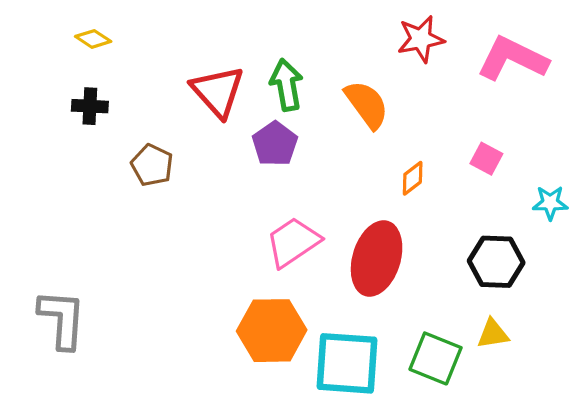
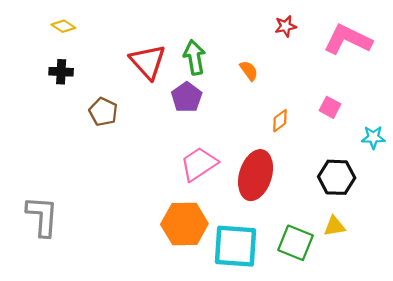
red star: (421, 39) -> (286, 26), size x0.7
orange semicircle: (367, 105) -> (249, 71), size x0.6

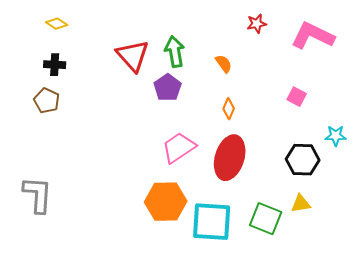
brown pentagon: (103, 112) -> (47, 101), moved
orange diamond: (280, 121) -> (229, 109), moved, turned -30
cyan star: (373, 137) -> (336, 136), moved

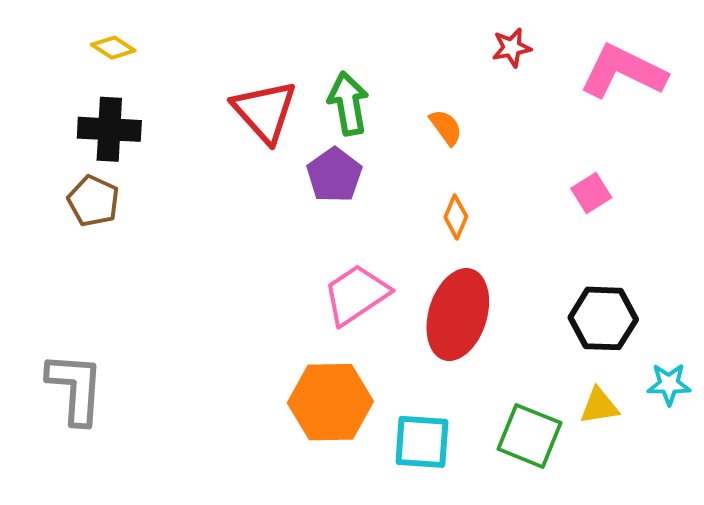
black cross: (55, 65) -> (109, 129), size x1.4
pink square: (297, 97) -> (591, 193), turned 30
cyan star: (336, 136) -> (669, 384), moved
cyan square: (212, 222) -> (422, 442), size x0.7

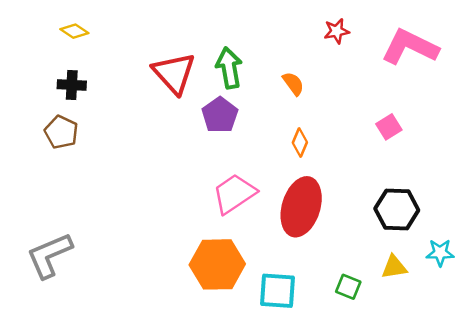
black cross: (109, 129) -> (72, 85), size x0.7
gray L-shape: (75, 388) -> (49, 255), turned -117
green square: (529, 436) -> (348, 287), size x0.6

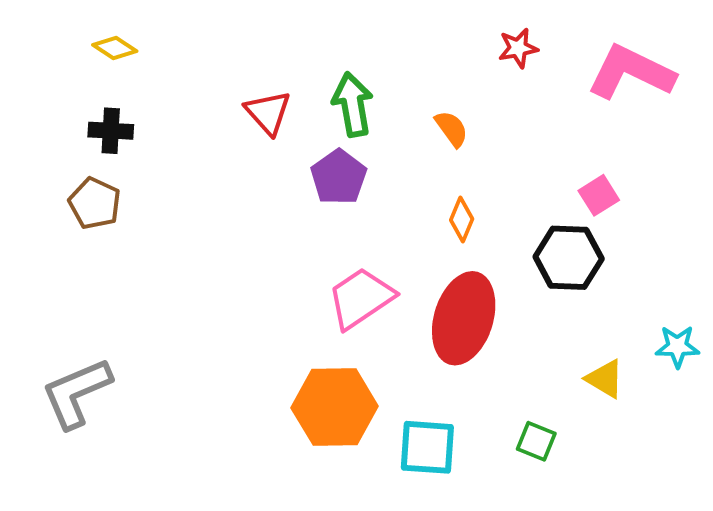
red triangle: (174, 73) -> (268, 113), size x0.7
black hexagon: (397, 209) -> (569, 258), moved
cyan star: (440, 253) -> (677, 347), moved
yellow triangle: (394, 267) -> (605, 379), moved, turned 40

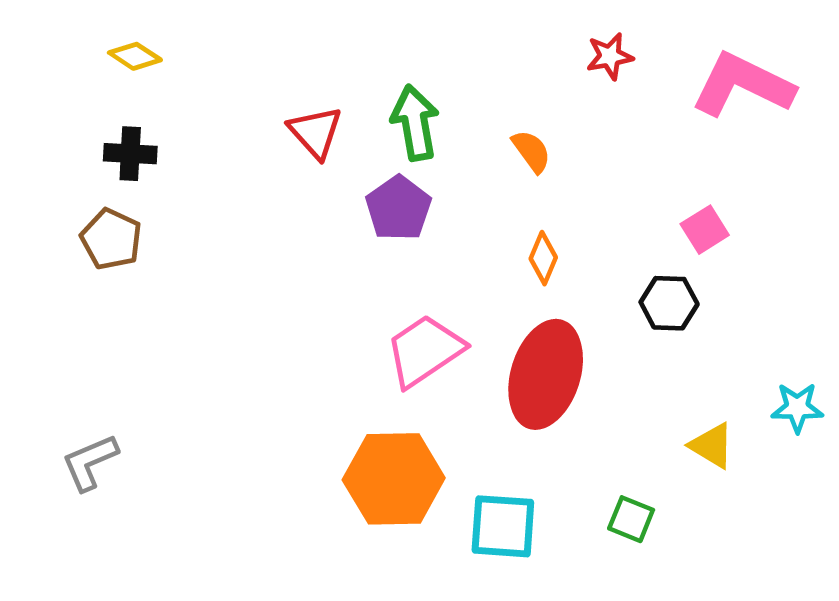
black hexagon: (569, 258) -> (669, 303), size x0.7
gray L-shape: (76, 393) -> (90, 462), size x0.7

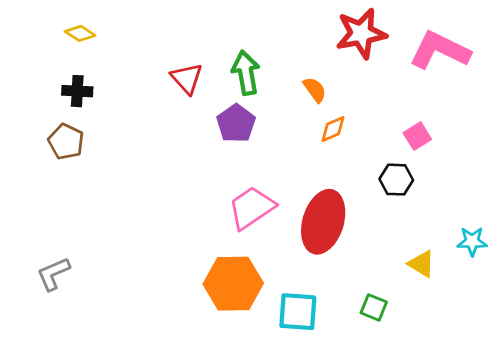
red star: (610, 56) -> (361, 33), size x1.8
orange diamond: (543, 258) -> (333, 129), moved, turned 44

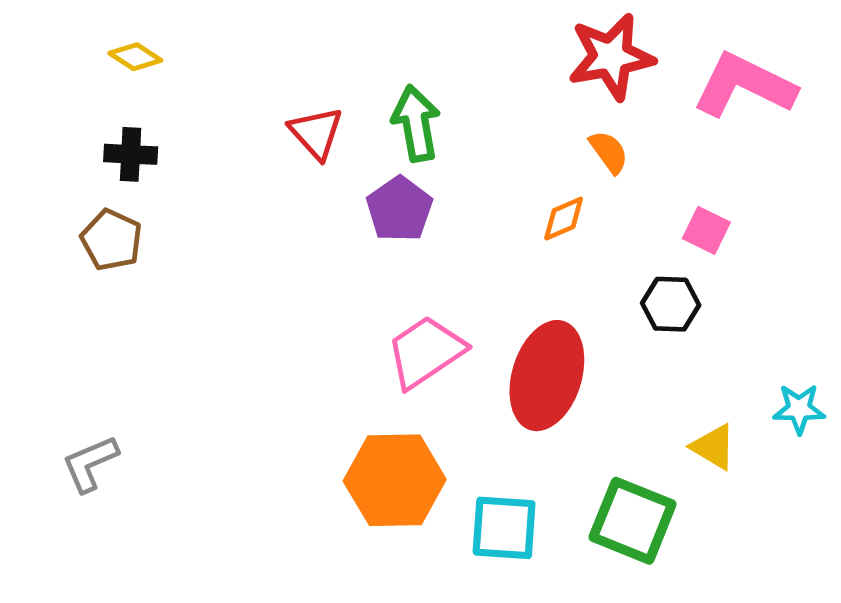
orange semicircle: (315, 90) -> (609, 152), moved
pink square: (417, 136) -> (706, 230), turned -32
green square: (374, 307) -> (633, 521), size x1.8

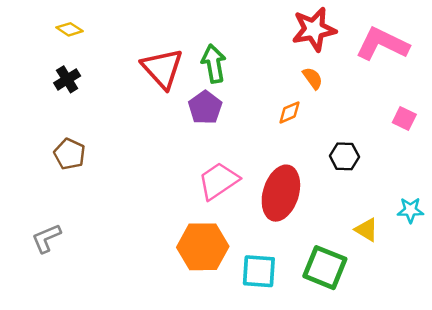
red triangle: (316, 133) -> (162, 68), size x1.5
black cross: (131, 154) -> (67, 79), turned -35
pink square: (706, 230) -> (404, 119), moved
brown pentagon: (112, 240) -> (70, 154), moved

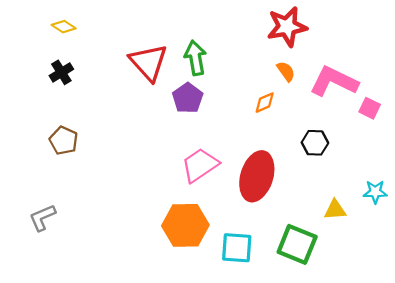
pink L-shape: (382, 44) -> (334, 81), moved
yellow triangle: (366, 230) -> (335, 210), turned -35

